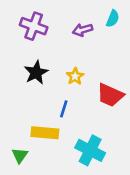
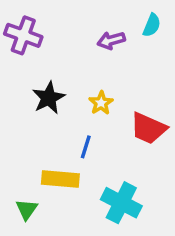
purple cross: (34, 26) -> (23, 35), moved

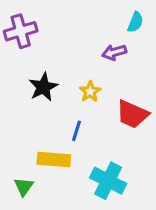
purple cross: (23, 35) -> (21, 31), turned -36
purple arrow: (111, 40) -> (114, 52), moved

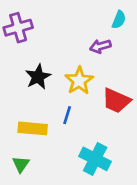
yellow star: (90, 92) -> (79, 81), size x1.5
yellow rectangle: (54, 159) -> (33, 128), moved

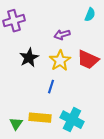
purple arrow: (100, 46) -> (62, 35), moved
red trapezoid: (116, 101) -> (88, 60), moved
yellow rectangle: (33, 128) -> (40, 118), moved

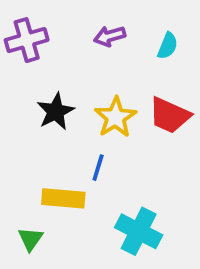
cyan semicircle: (90, 15) -> (168, 46), moved
purple arrow: (62, 35) -> (110, 36), moved
yellow rectangle: (40, 118) -> (63, 198), moved

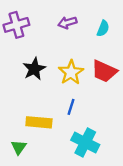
blue line: (98, 168) -> (71, 107), moved

